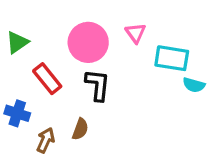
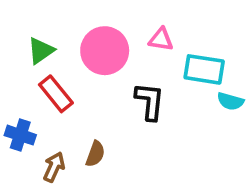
pink triangle: (135, 33) -> (161, 39), turned -45
green triangle: (17, 42) -> (41, 51), moved
black L-shape: (98, 85) -> (150, 101), moved

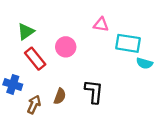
pink circle: (105, 51) -> (66, 47), moved, size x0.7
black L-shape: (150, 101) -> (94, 92), moved

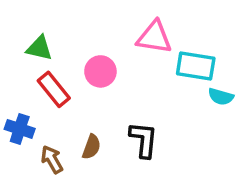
pink triangle: (101, 25) -> (154, 37), size x1.5
green triangle: (26, 32) -> (39, 48), turned 48
brown arrow: (34, 104) -> (52, 159), turned -54

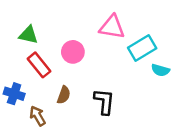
cyan rectangle: (196, 66) -> (142, 48), turned -40
brown semicircle: (91, 147) -> (64, 95), moved

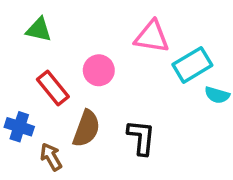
green triangle: (28, 35) -> (39, 30), moved
brown semicircle: (64, 95) -> (86, 129), size x1.5

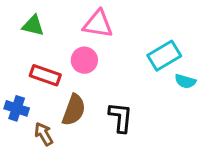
pink triangle: (152, 37) -> (98, 24), moved
red rectangle: (53, 88) -> (45, 75), turned -32

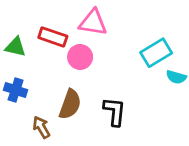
green triangle: (33, 26) -> (16, 47), moved
red rectangle: (45, 75) -> (53, 37), moved
blue cross: (17, 108) -> (16, 90), moved

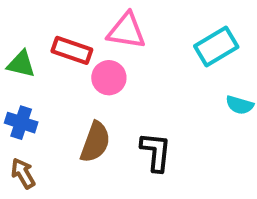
cyan rectangle: (156, 53) -> (216, 46), moved
brown arrow: (41, 127) -> (23, 173), moved

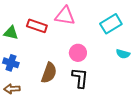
pink circle: (109, 78) -> (78, 53), moved
brown arrow: (23, 173) -> (12, 89), turned -63

